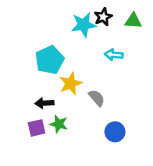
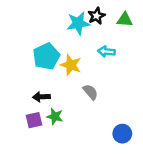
yellow star: (71, 83) -> (71, 65), moved, turned -30
blue circle: (115, 132) -> (122, 134), moved

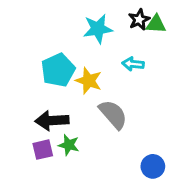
black star: (97, 16) -> (139, 20), moved
gray semicircle: (90, 92) -> (113, 114), size x1.5
black arrow: (41, 97) -> (52, 121), size x1.5

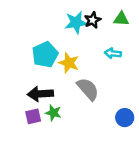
black star: (139, 20) -> (93, 20), moved
cyan arrow: (133, 64) -> (113, 53), moved
blue circle: (153, 166) -> (125, 118), moved

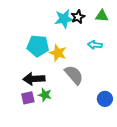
cyan pentagon: (45, 55) -> (38, 46), turned 30

